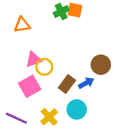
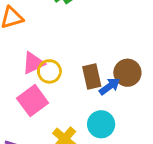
brown circle: (101, 65) -> (127, 73), moved
brown rectangle: (67, 84) -> (92, 77), moved, turned -42

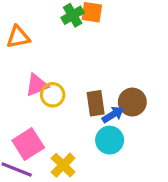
pink square: (33, 101) -> (28, 144), moved
cyan circle: (101, 124) -> (110, 140), moved

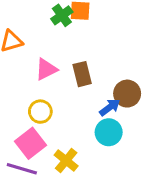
pink triangle: (37, 85) -> (46, 69), moved
yellow circle: (53, 95) -> (40, 112), moved
brown rectangle: (96, 103) -> (82, 74), moved

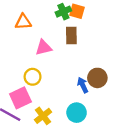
brown rectangle: (82, 74) -> (71, 35), moved
blue arrow: (110, 107) -> (83, 85), turned -91
cyan circle: (109, 132) -> (77, 113), moved

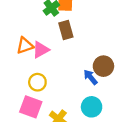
orange triangle: (23, 22) -> (25, 46), moved
pink square: (20, 98) -> (31, 107), turned -30

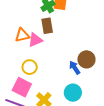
brown rectangle: (66, 30) -> (47, 26), moved

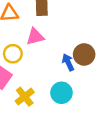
pink triangle: (35, 40) -> (35, 37), moved

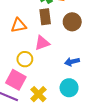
brown circle: (84, 54) -> (72, 22), moved
blue arrow: (68, 62) -> (72, 62), turned -72

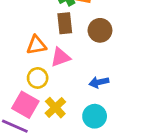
orange triangle: (19, 25) -> (36, 45), moved
yellow cross: (38, 94) -> (55, 108), moved

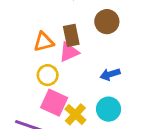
brown rectangle: (65, 23) -> (71, 35), moved
pink square: (25, 105) -> (54, 103), moved
yellow cross: (55, 108) -> (75, 114), moved

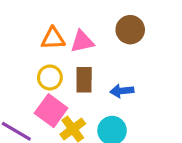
brown rectangle: (71, 35) -> (84, 80), moved
pink triangle: (69, 52) -> (82, 42), moved

